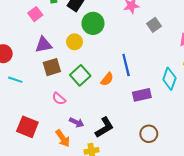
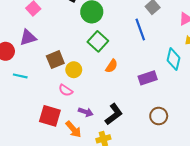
yellow circle: (75, 42) -> (74, 70), moved
purple triangle: (43, 45) -> (28, 38), moved
blue line: (126, 65) -> (140, 29), moved
green square: (80, 75) -> (98, 41), moved
red square: (27, 127) -> (50, 116), moved

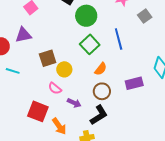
blue line: (140, 29) -> (119, 39), moved
purple arrow: (86, 112) -> (74, 103), moved
brown circle: (159, 116) -> (102, 91), moved

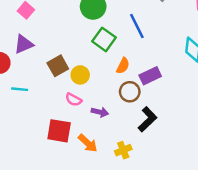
purple rectangle: (134, 83) -> (150, 76), moved
black L-shape: (99, 115) -> (147, 119), moved

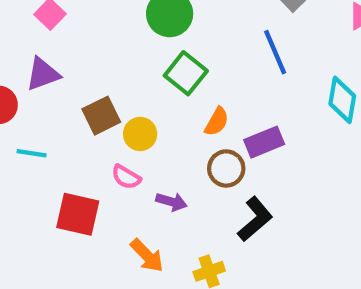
blue line: (137, 26) -> (275, 52), moved
red square: (59, 131) -> (78, 214), moved

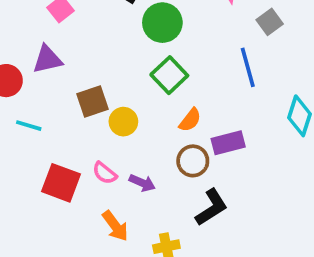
pink semicircle: (126, 177) -> (105, 173), moved

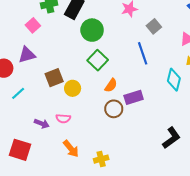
cyan line: (29, 126) -> (18, 93), turned -56
pink semicircle: (105, 173) -> (63, 119), turned -32
red square: (61, 183) -> (20, 150), moved
purple arrow: (142, 183) -> (42, 124), moved
black L-shape: (212, 207) -> (171, 138), moved

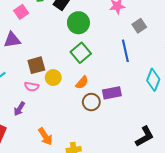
orange semicircle: (111, 85) -> (82, 82), moved
pink semicircle: (63, 119) -> (32, 87), moved
purple arrow: (42, 124) -> (19, 109), turned 96

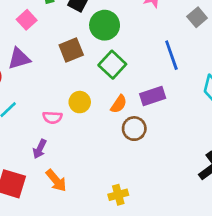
gray square: (139, 26) -> (197, 17), moved
brown square: (36, 65) -> (71, 50), moved
purple rectangle: (112, 93) -> (153, 96), moved
orange arrow: (45, 136) -> (56, 180), moved

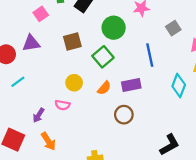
green circle: (105, 25) -> (114, 28), moved
pink semicircle: (52, 117) -> (62, 105), moved
brown circle: (134, 129) -> (124, 115), moved

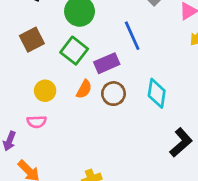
purple rectangle: (131, 85) -> (107, 63), moved
cyan diamond: (179, 86) -> (157, 93), moved
brown circle: (124, 115) -> (113, 94), moved

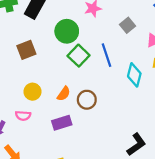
green square: (74, 51) -> (79, 56), moved
purple rectangle: (107, 63) -> (62, 123), moved
cyan diamond: (157, 93) -> (134, 75), moved

